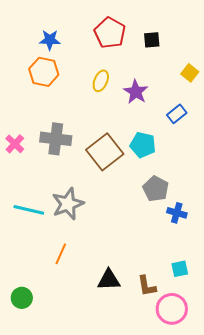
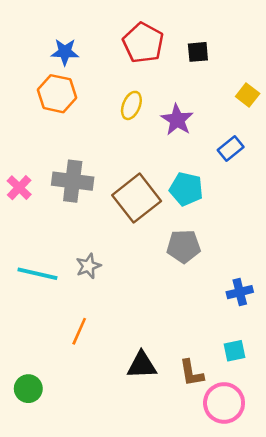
gray pentagon: (156, 189) -> (184, 246), moved, turned -30
gray star: (68, 204) -> (88, 266), size x0.6
blue cross: (177, 213) -> (240, 292), moved, turned -30

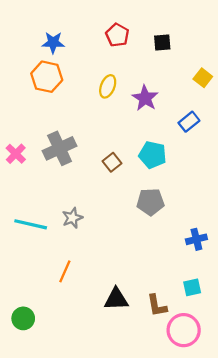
red pentagon: (143, 43) -> (117, 35), size x0.7
gray cross: (73, 181) -> (60, 148), turned -32
brown square: (137, 198) -> (112, 162), size x0.5

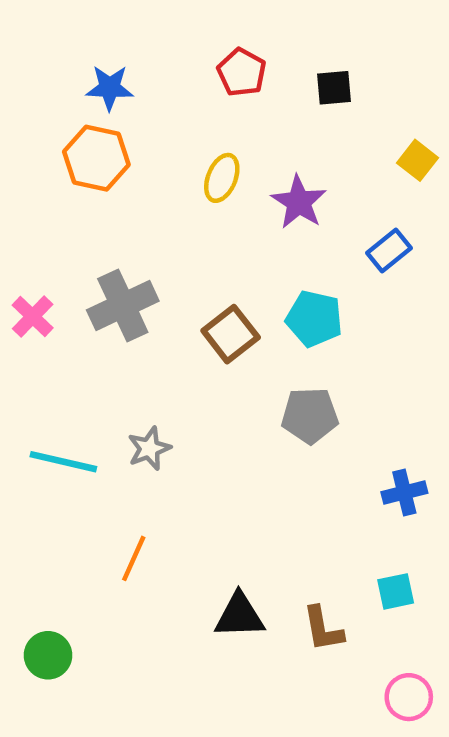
brown square: (112, 162) -> (231, 334), size x1.4
pink circle: (184, 330) -> (409, 697), moved, size x0.7

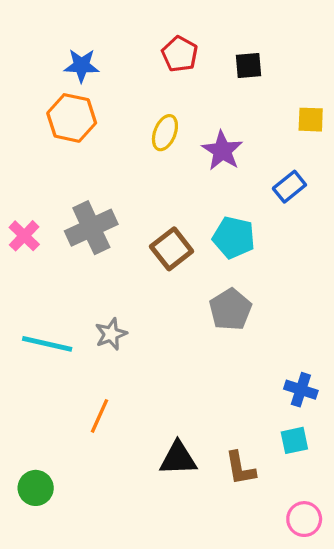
yellow square: (418, 160) -> (311, 120), turned -36
gray pentagon: (310, 415) -> (230, 309), turned -30
blue cross: (404, 492) -> (301, 390), moved, turned 32

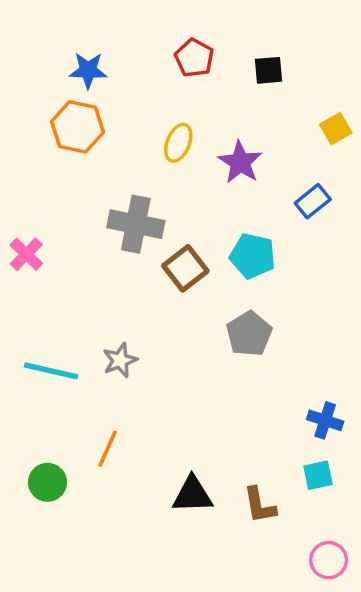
yellow square: (311, 120) -> (336, 129), turned -32
gray cross: (91, 228) -> (136, 224), moved, turned 36
green circle: (36, 488) -> (47, 482), moved

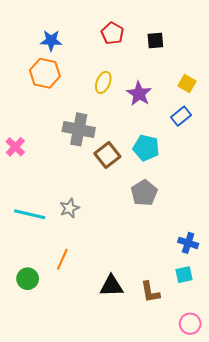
yellow square: (336, 129) -> (187, 83), moved, turned -30

